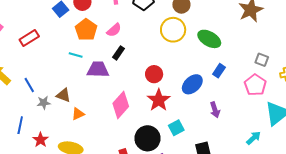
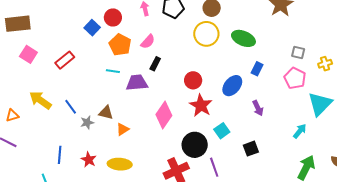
blue line: (20, 125) -> (60, 155), moved

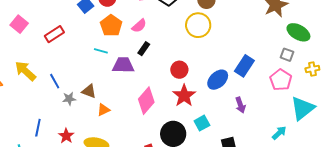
green ellipse: (243, 38) -> (298, 32), moved
blue rectangle: (257, 69) -> (244, 66), size x1.5

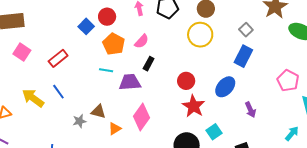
gray square: (287, 55) -> (246, 30), moved, turned 32
blue rectangle: (244, 66) -> (243, 56), moved
blue line: (55, 81) -> (58, 92), moved
pink diamond: (146, 101) -> (141, 117), moved

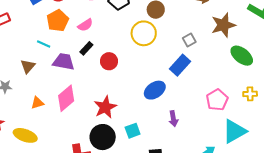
red circle: (186, 81) -> (109, 61), moved
red star: (193, 106) -> (105, 107), moved
brown triangle: (98, 112) -> (28, 66), moved, turned 42

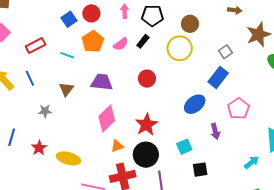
cyan line: (44, 44) -> (67, 55), moved
black rectangle: (86, 48) -> (143, 41), moved
pink pentagon: (217, 100) -> (238, 109), moved
orange triangle: (37, 103) -> (117, 146), moved
cyan square: (133, 131) -> (184, 147), moved

